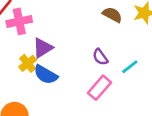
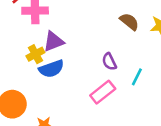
cyan line: (130, 67) -> (137, 77), turned -36
blue semicircle: (46, 75) -> (51, 69), turned -60

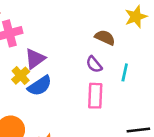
brown semicircle: (129, 22) -> (105, 37), moved
pink rectangle: (103, 92) -> (95, 96), turned -35

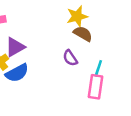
yellow star: (136, 17) -> (77, 16), moved
pink rectangle: (95, 96) -> (95, 87), moved

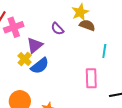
purple semicircle: (70, 58) -> (57, 29), moved
pink rectangle: (95, 87) -> (91, 78), moved

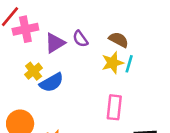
yellow star: (80, 12) -> (113, 63), moved
purple triangle: (35, 45) -> (55, 43), moved
cyan line: (104, 51) -> (129, 64), moved

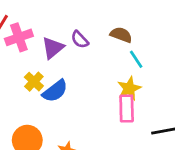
yellow star: (113, 63) -> (129, 88), moved
cyan line: (129, 64) -> (136, 59), turned -42

